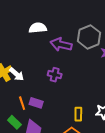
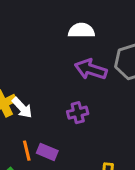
white semicircle: (38, 28) -> (81, 31), moved
purple cross: (55, 75) -> (78, 113), turned -32

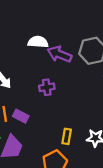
white semicircle: (81, 31) -> (38, 42), moved

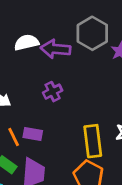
yellow rectangle: (67, 136) -> (93, 141), size x1.6

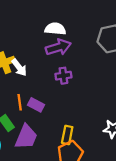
purple arrow: (56, 49) -> (58, 47), moved, turned 140
yellow rectangle: (93, 141) -> (67, 135), moved, size x0.7

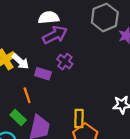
purple cross: (63, 76) -> (65, 62), turned -35
purple rectangle: (36, 105) -> (43, 74), moved

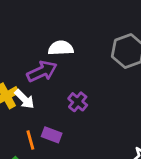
purple arrow: (55, 35) -> (42, 71), moved
purple rectangle: (43, 74) -> (52, 135), moved

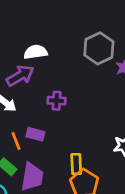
purple cross: (78, 102) -> (57, 101), turned -30

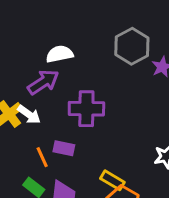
purple cross: (57, 101) -> (86, 109), size x1.6
yellow rectangle: (76, 164) -> (112, 180), turned -54

